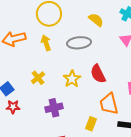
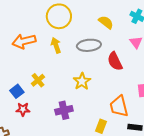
red semicircle: (98, 74) -> (115, 61), moved
yellow cross: (38, 78) -> (38, 80), moved

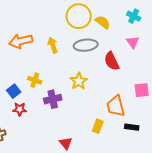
yellow circle: (59, 16) -> (79, 16), moved
yellow cross: (38, 80) -> (35, 80), turned -32
purple cross: (64, 110) -> (53, 99), moved

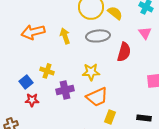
red semicircle: (112, 61) -> (124, 52), turned -138
yellow star: (79, 81) -> (91, 72), turned 30
orange trapezoid: (116, 106) -> (97, 97), moved, turned -100

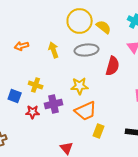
orange arrow: (33, 32) -> (22, 46), size x0.6
blue square: (26, 82) -> (15, 96), turned -32
red star: (32, 100) -> (33, 112), moved

